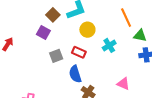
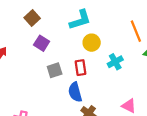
brown square: (53, 15) -> (32, 18), moved
red rectangle: (79, 52) -> (81, 68), turned 56

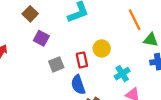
yellow circle: (92, 43) -> (102, 48), moved
cyan cross: (115, 62) -> (122, 74), moved

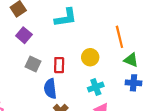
yellow circle: (102, 48) -> (90, 57), moved
gray square: (56, 64) -> (33, 64), turned 35

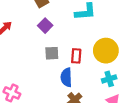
yellow circle: (90, 57) -> (106, 51), size x1.5
gray square: (33, 64) -> (52, 53), turned -32

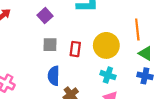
blue semicircle: (66, 77) -> (54, 76), moved
cyan cross: (109, 79) -> (108, 75), turned 32

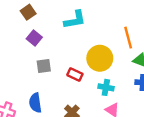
red rectangle: (75, 49) -> (75, 75), moved, turned -64
blue semicircle: (54, 76) -> (35, 103), moved

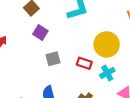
cyan cross: (106, 87) -> (107, 73), moved, turned -32

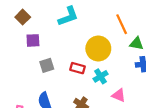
purple square: (40, 32) -> (33, 40), turned -32

